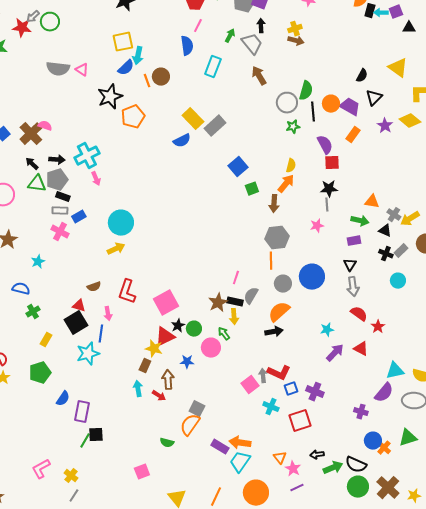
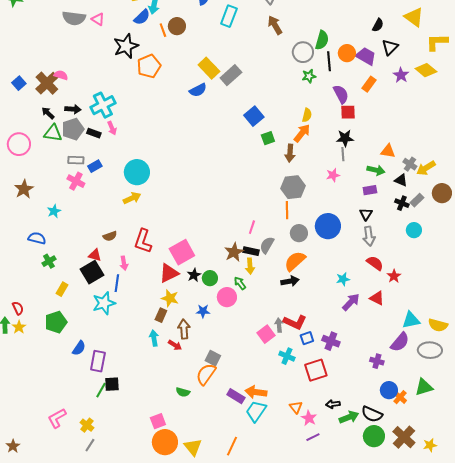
black rectangle: (63, 197) -> (94, 133), moved
red triangle: (165, 337) -> (169, 273), moved
orange circle: (256, 493) -> (165, 442), moved

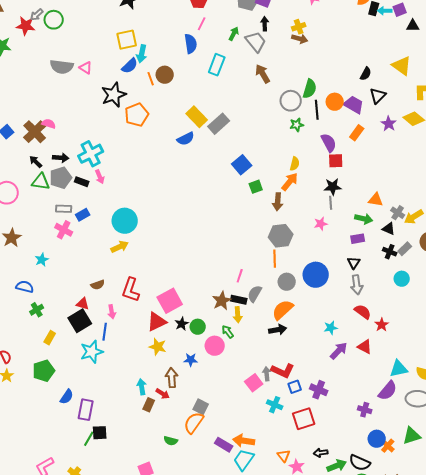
brown rectangle: (161, 315) -> (149, 405), moved

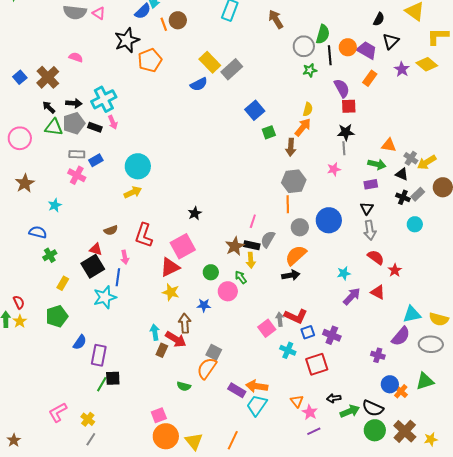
pink semicircle: (49, 124) -> (76, 57), moved
black star: (182, 324) -> (195, 213), moved
red arrow: (163, 394) -> (176, 339), size x1.5

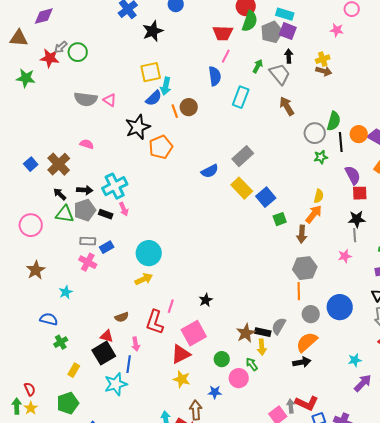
yellow rectangle: (210, 62) -> (242, 188), moved
pink line: (253, 221) -> (171, 306), moved

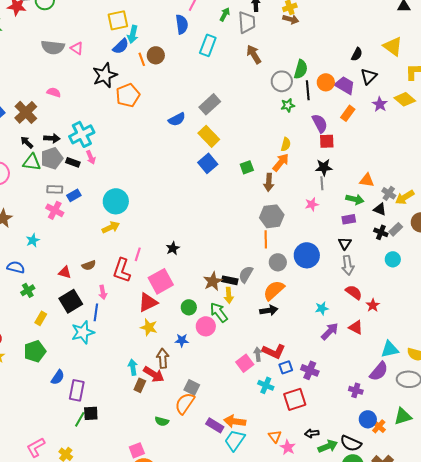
gray trapezoid: (280, 74) -> (247, 22), turned 35
blue square: (266, 197) -> (208, 163), moved
red triangle: (107, 336) -> (65, 272), moved
green arrow: (252, 364) -> (219, 312), size x1.5

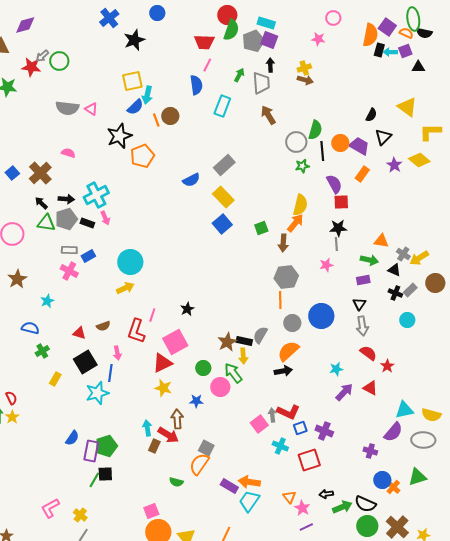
yellow semicircle: (286, 144) -> (300, 205), size x1.5
green pentagon: (35, 351) -> (106, 446), moved

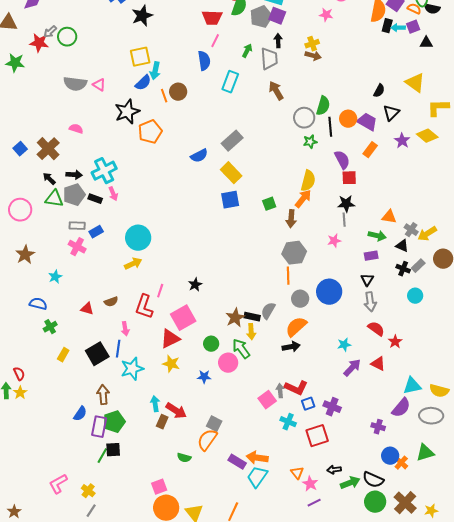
blue square: (222, 224) -> (230, 200), turned 30
black square: (85, 362) -> (97, 354), moved
cyan star: (97, 393) -> (132, 369), moved
brown arrow: (177, 419) -> (103, 395), moved

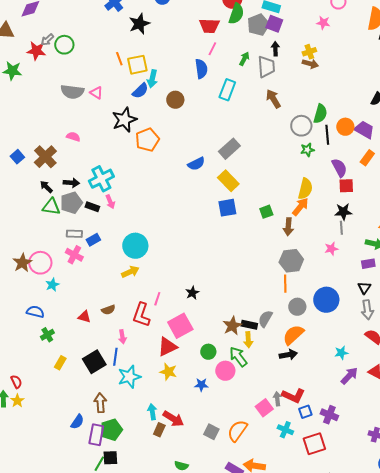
orange line: (164, 96) -> (119, 59), moved
pink circle: (20, 210) -> (40, 263), moved
orange semicircle: (207, 440) -> (237, 431), moved

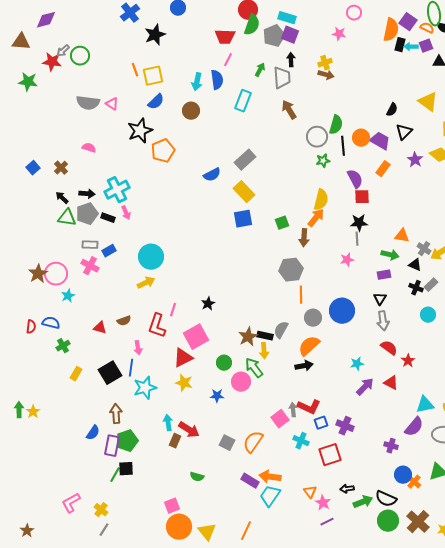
cyan arrow: (152, 79) -> (197, 82), moved
brown cross: (45, 157) -> (61, 168), size x0.6
gray hexagon: (291, 261) -> (291, 270), moved
red semicircle: (16, 382) -> (31, 327), moved, turned 32

